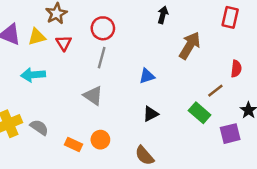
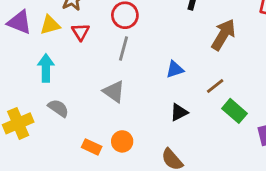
cyan arrow: (33, 75) -> (46, 68), turned 95
brown line: (215, 91) -> (215, 86), moved
gray semicircle: (39, 127) -> (58, 108), moved

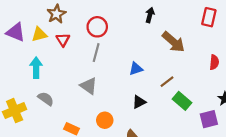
brown arrow: (223, 35) -> (173, 42), turned 100
orange circle: (122, 141) -> (105, 120), moved

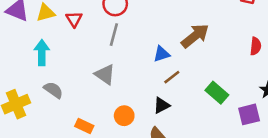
brown arrow: (173, 42) -> (195, 36), moved, turned -80
brown line: (167, 82) -> (172, 77), moved
black triangle: (139, 102) -> (162, 105), moved

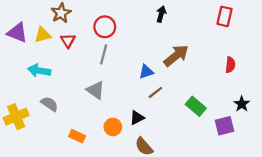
cyan arrow: (42, 53) -> (39, 71), turned -80
black triangle: (162, 105) -> (137, 118), moved

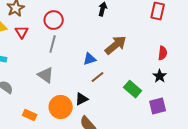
black star: (242, 104) -> (160, 76), moved
orange circle: (113, 127) -> (61, 107), size x1.5

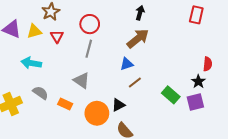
brown arrow: (116, 45) -> (138, 38), moved
red semicircle: (163, 53) -> (208, 64), moved
purple square: (158, 106) -> (195, 102), moved
orange rectangle: (30, 115) -> (65, 104), moved

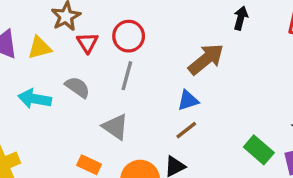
black arrow: (140, 13) -> (241, 18), moved
red triangle: (57, 36) -> (87, 43), moved
brown line: (135, 82) -> (186, 130), moved
gray semicircle: (40, 93) -> (77, 87), moved

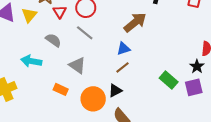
yellow triangle: (40, 48) -> (29, 15), turned -35
gray line: (127, 76) -> (85, 33), turned -66
cyan arrow: (35, 99) -> (31, 61), moved

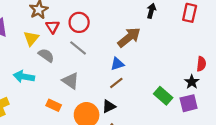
yellow triangle: (29, 15) -> (31, 38), moved

